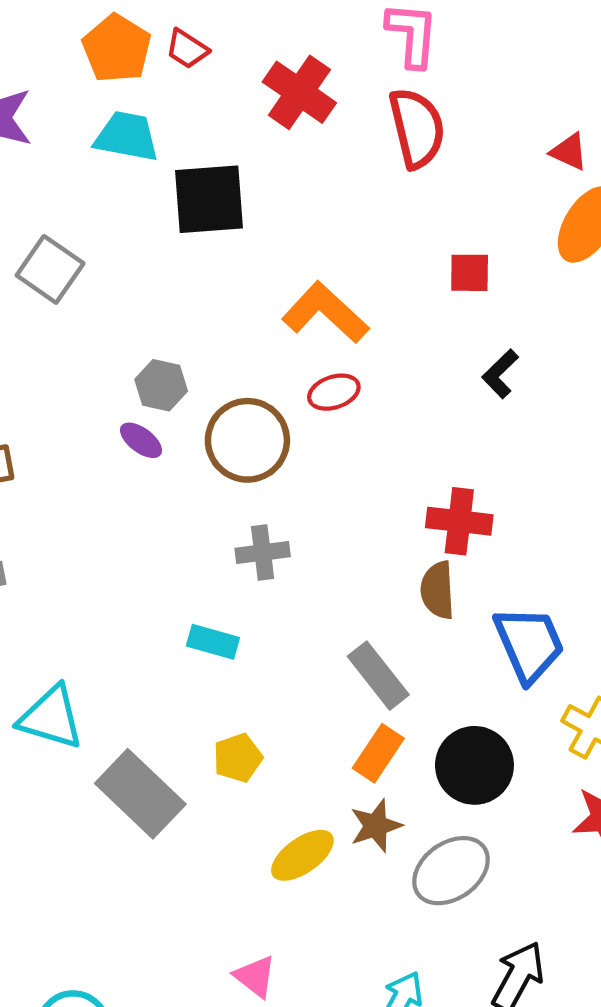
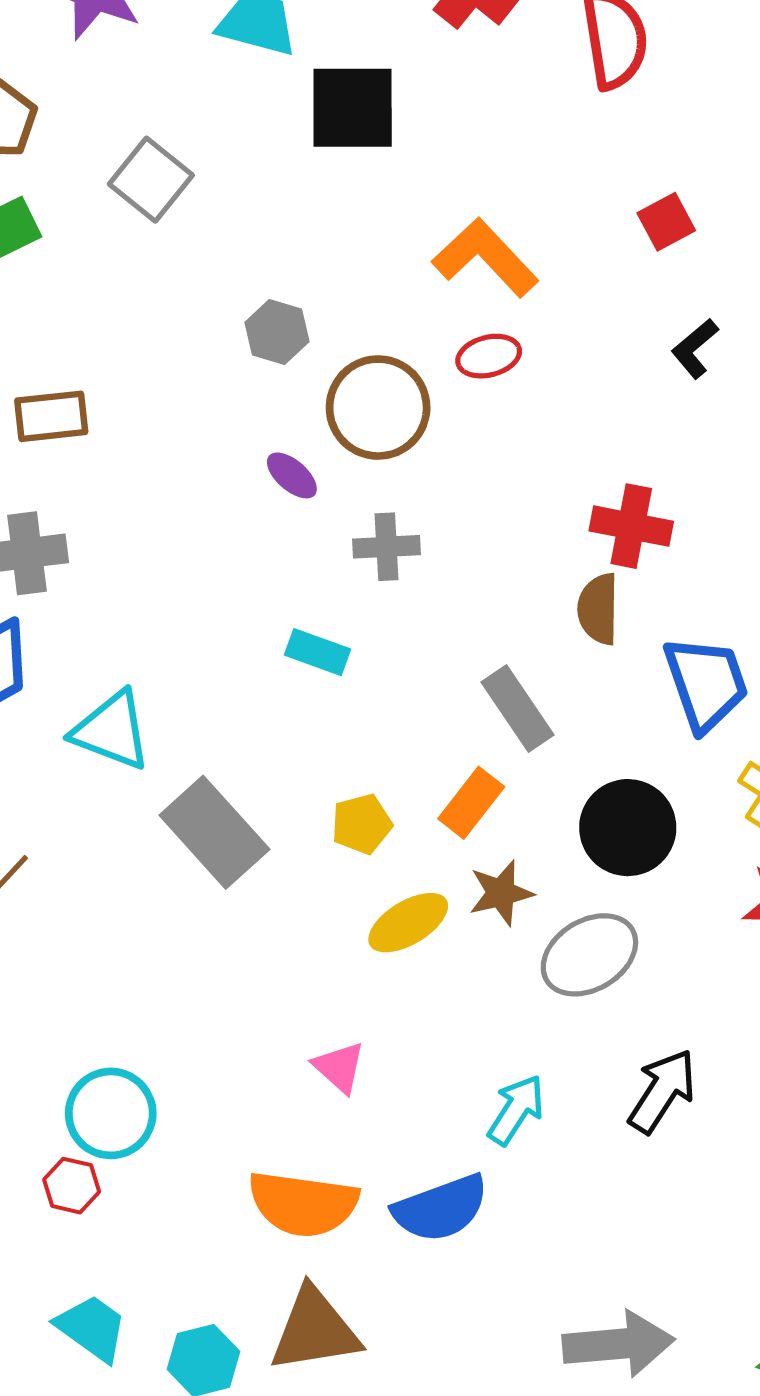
red square: (470, 273) -> (666, 222), turned -33
purple ellipse: (141, 440) -> (292, 475), moved
orange rectangle: (378, 753) -> (471, 803), moved
yellow pentagon: (238, 758) -> (362, 824), moved

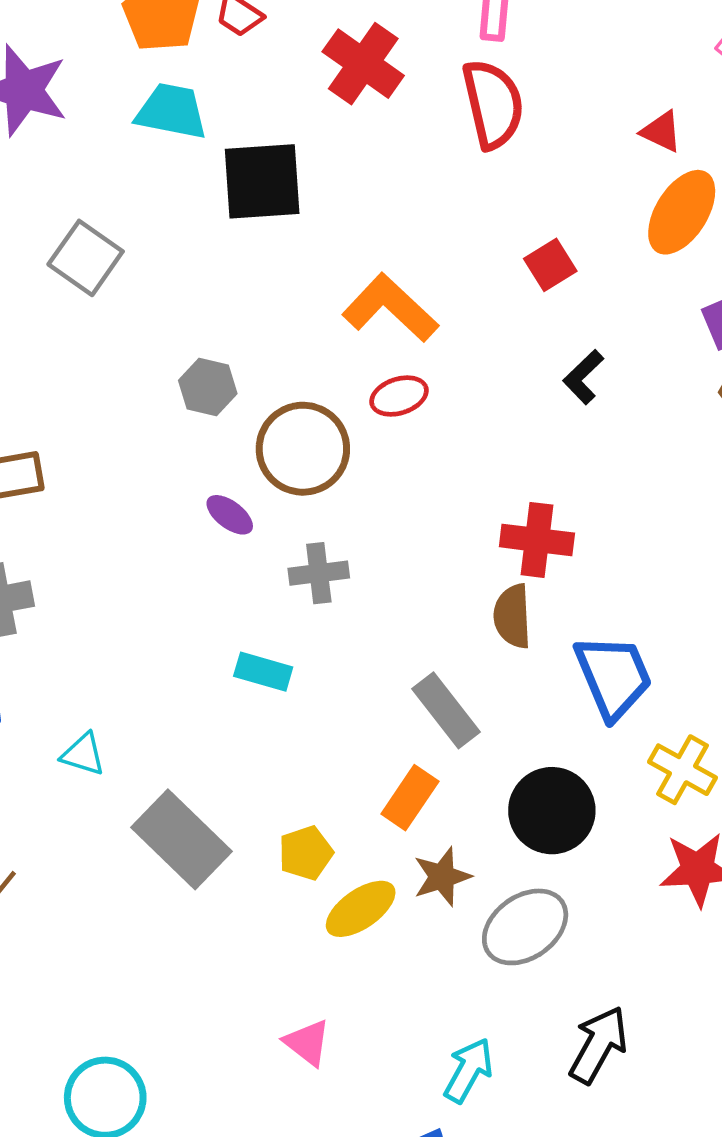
cyan triangle: (112, 730) -> (83, 754), size x0.6
yellow pentagon: (362, 824) -> (306, 853), moved

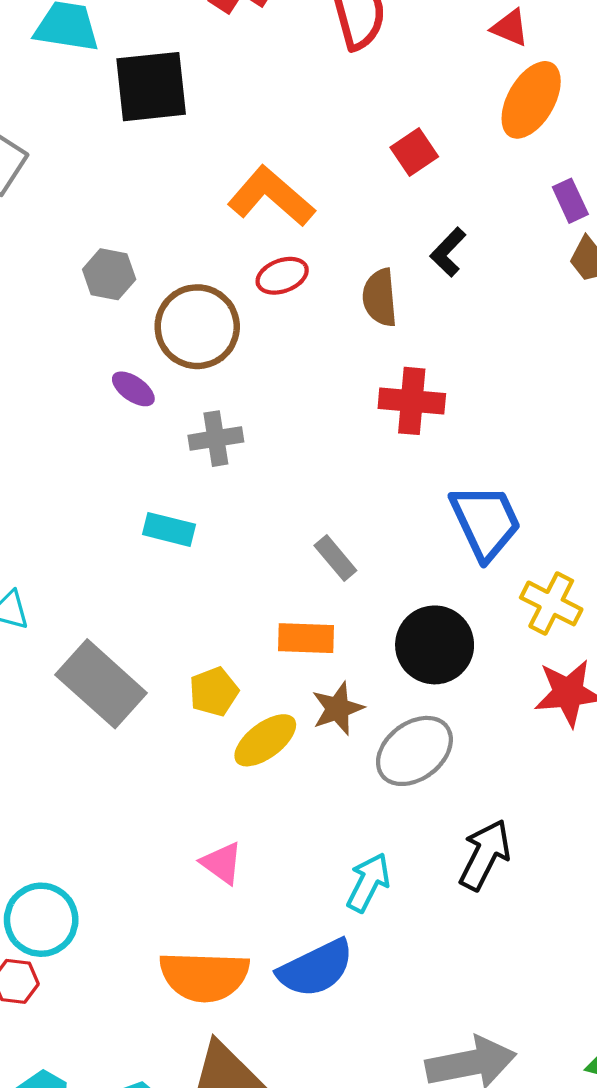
brown semicircle: (512, 616) -> (380, 298), moved
gray rectangle: (446, 710) -> (335, 558), size x0.7
orange rectangle: (410, 798) -> (306, 638), turned 60

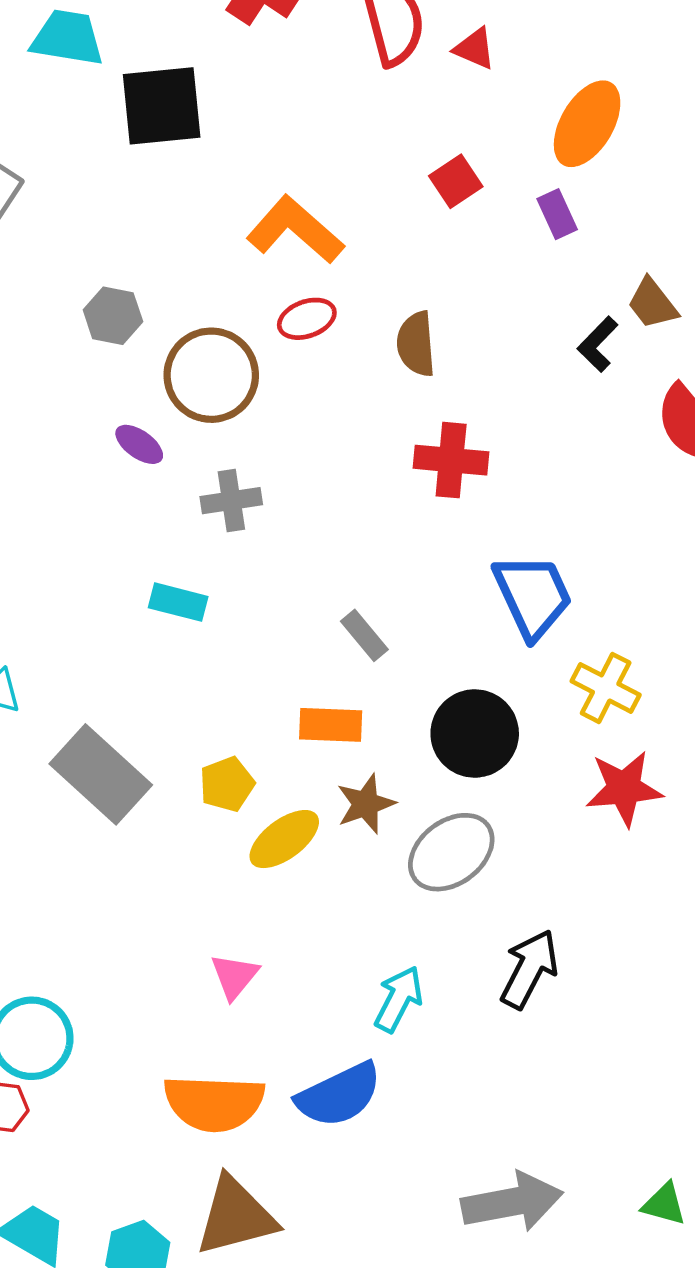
red triangle: (510, 28) -> (475, 49), moved
purple rectangle: (570, 201) -> (557, 214), moved
black L-shape: (448, 252) -> (598, 344), moved
pink triangle: (222, 863) -> (235, 976), turned 33

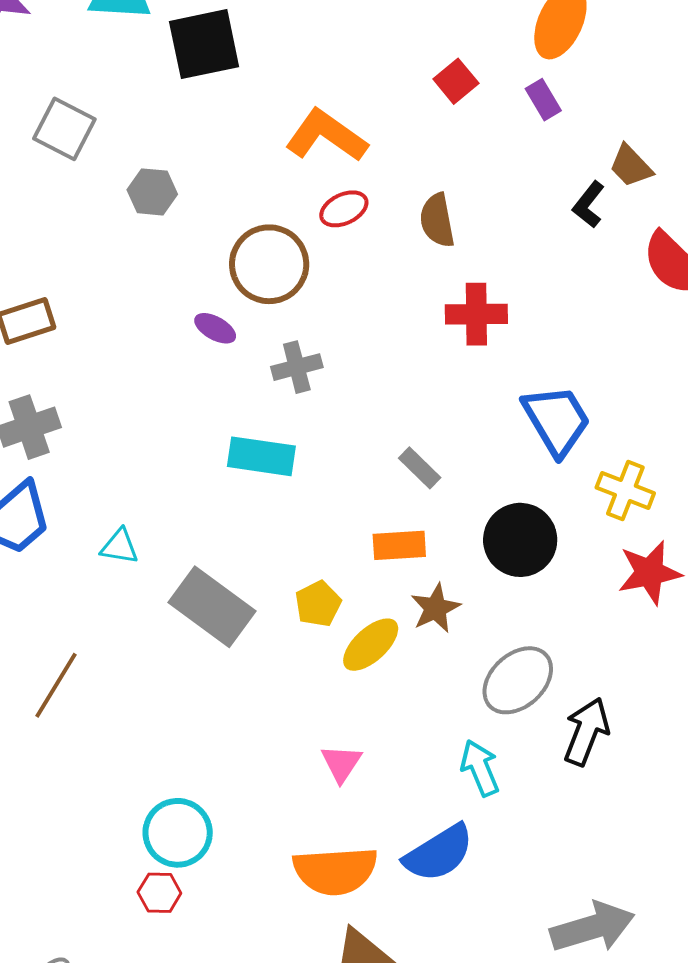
gray hexagon: (113, 316) -> (152, 192), moved
cyan rectangle: (178, 602) -> (261, 456), size x1.4
gray ellipse: (451, 852) -> (518, 680), moved
cyan arrow: (399, 999) -> (480, 768), turned -44

